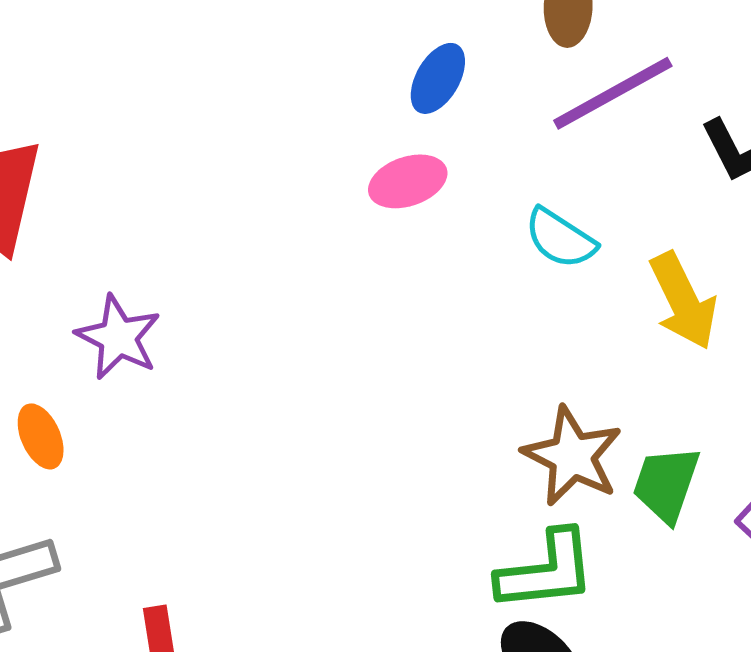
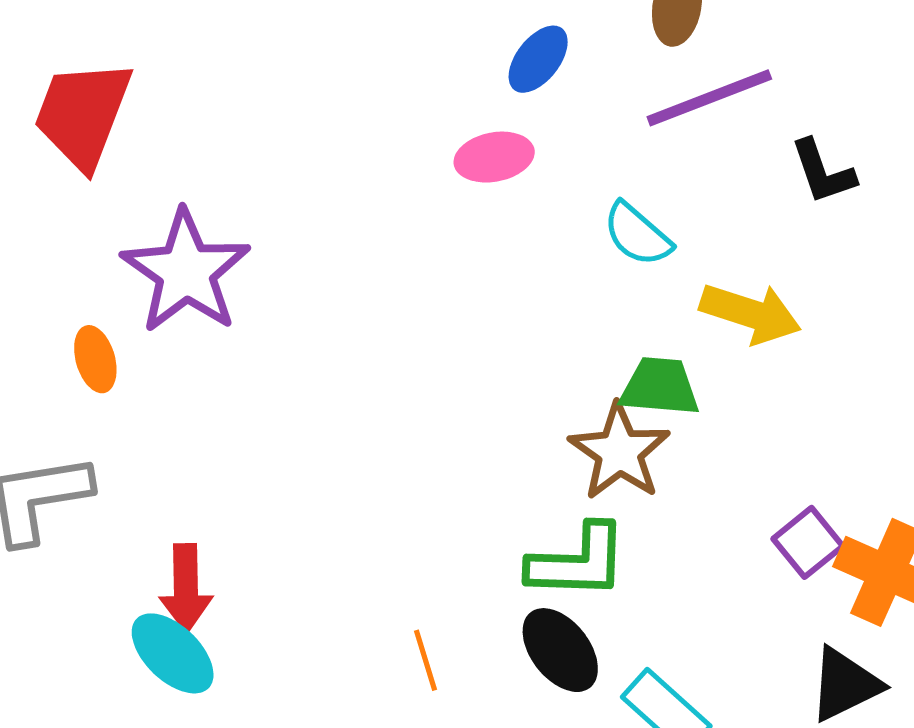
yellow arrow: (683, 301) -> (751, 313), turned -54
purple star: (118, 337) -> (186, 272), size x1.5
green trapezoid: (666, 484) -> (660, 387), moved, turned 68

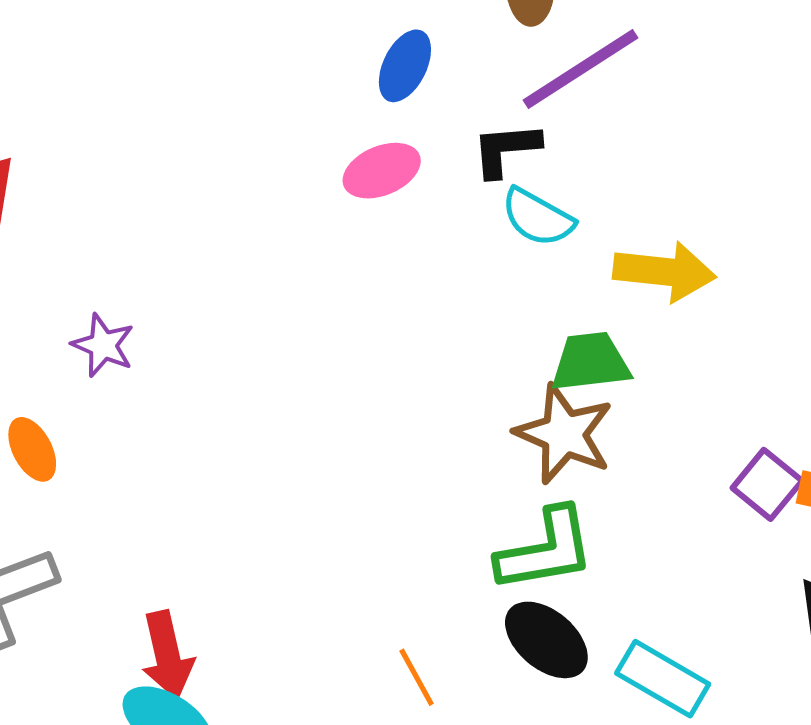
black L-shape: (823, 172) -> (506, 149), moved, turned 116
purple star: (186, 272) -> (103, 345), size x0.5

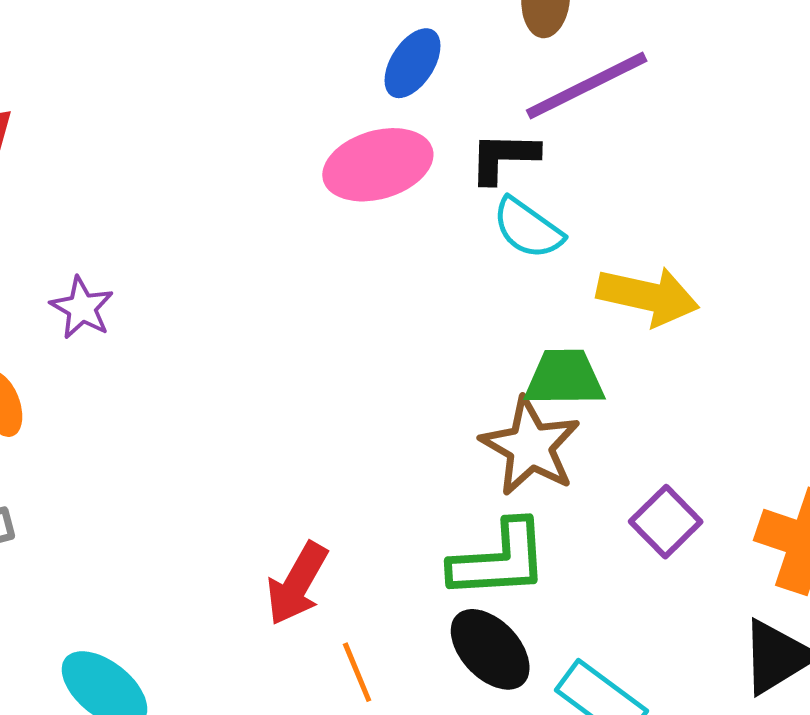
pink ellipse: (382, 171) -> (378, 165), size x1.4
purple square: (767, 484) -> (666, 522), moved
red arrow: (167, 655) -> (297, 584), moved, turned 36

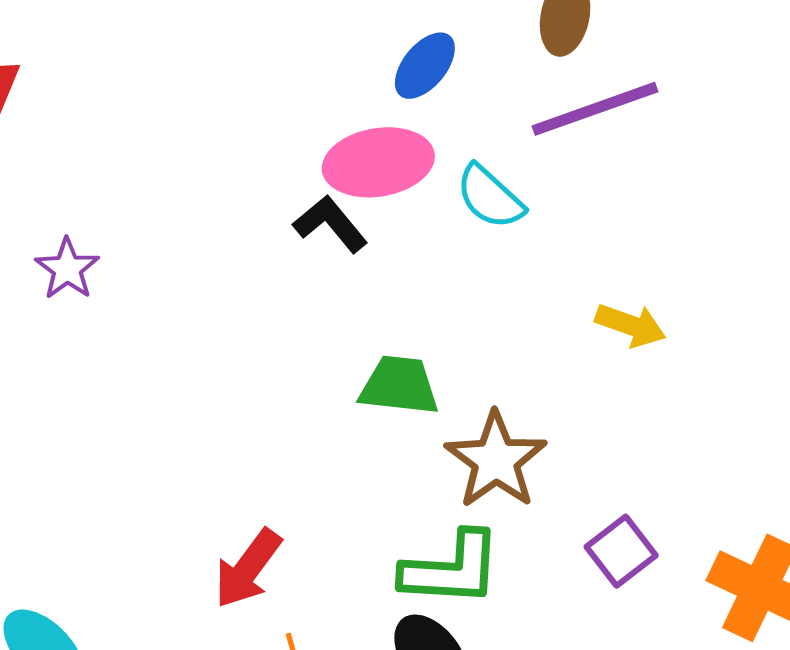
black L-shape: (504, 157) -> (330, 224), moved, turned 42
cyan semicircle: (528, 228) -> (490, 197), moved
yellow arrow: (648, 296) -> (631, 325), size x0.7
green trapezoid: (564, 378) -> (399, 386), moved

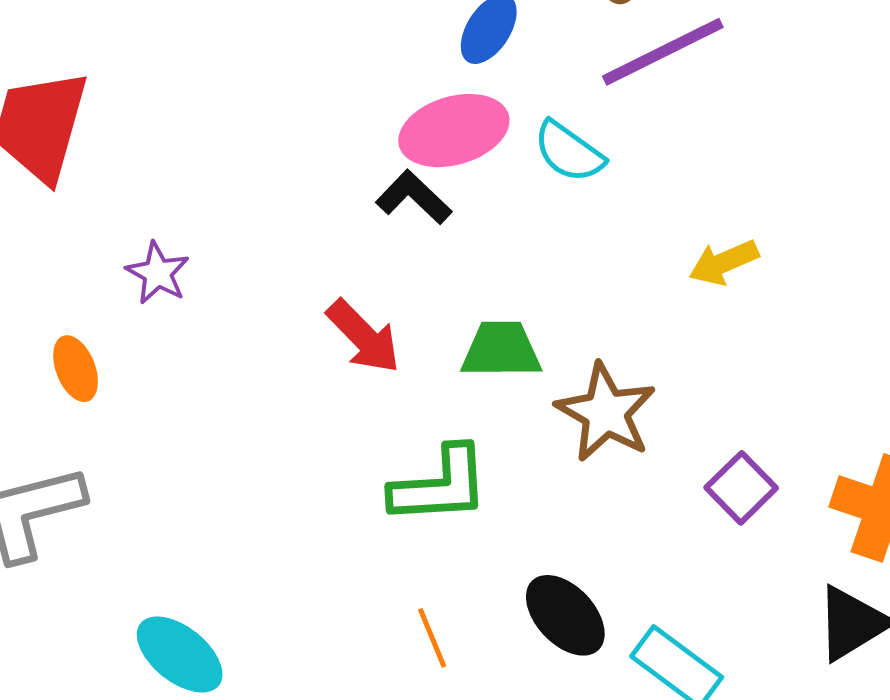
yellow arrow: (631, 325) -> (724, 262), turned 144
red arrow: (248, 569) -> (363, 337), moved, turned -74
green L-shape: (451, 569) -> (440, 485), moved

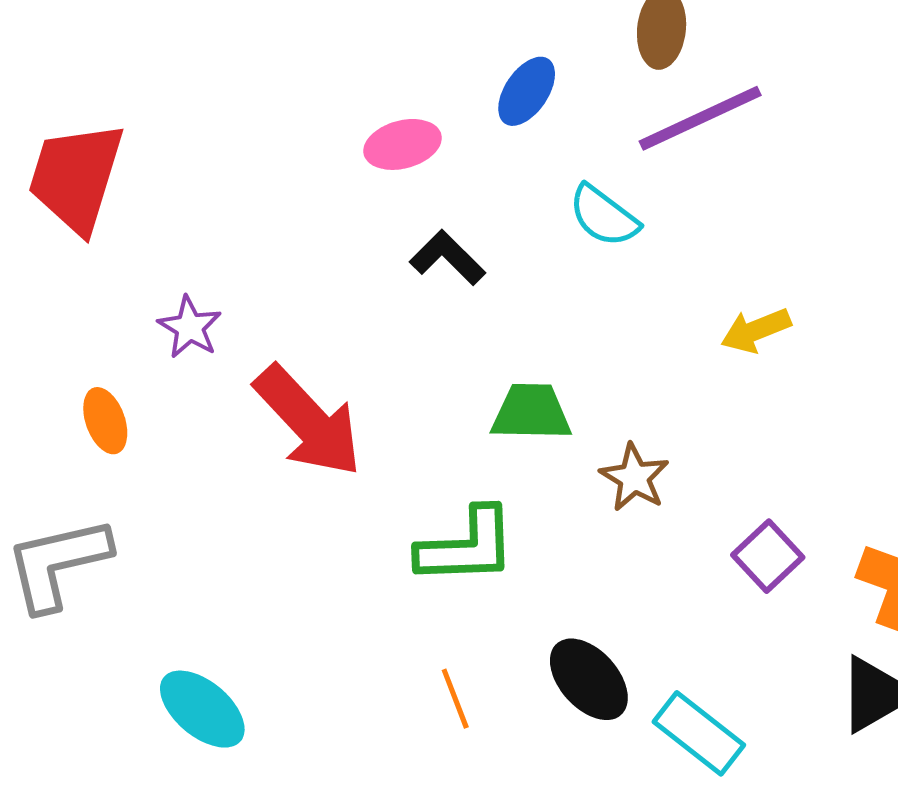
pink ellipse: (454, 131) -> (403, 144), moved, size x0.7
red arrow: (363, 337) -> (308, 421), moved, size x1.5
brown star: (606, 412) -> (634, 477), size x0.7

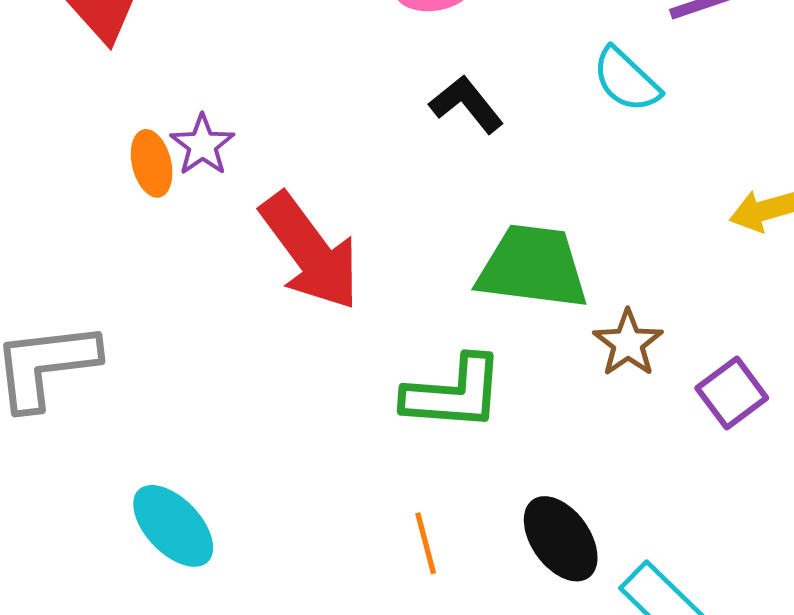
green trapezoid: (531, 412) -> (533, 267), size x1.4
orange ellipse: (105, 421) -> (152, 163), moved
purple square: (768, 556) -> (732, 393), moved

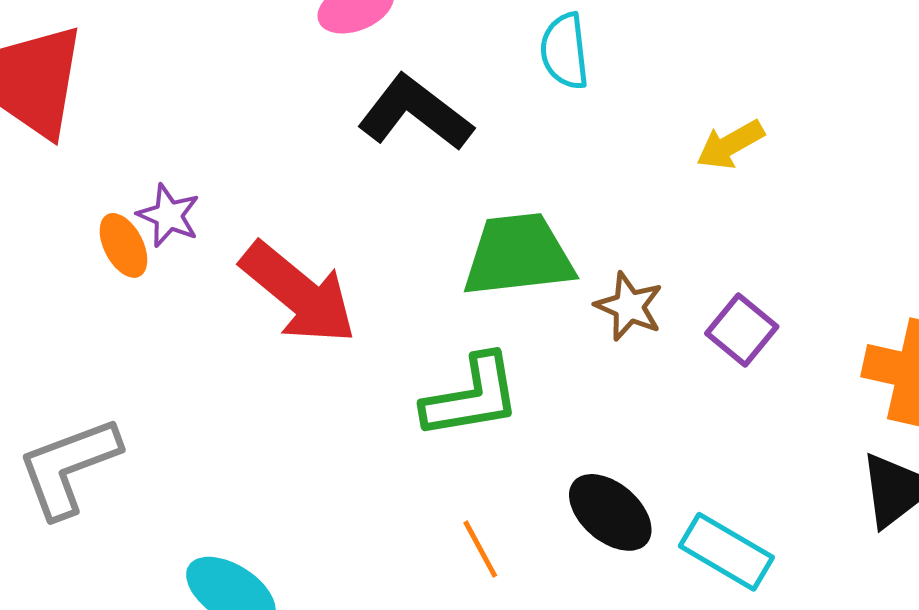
cyan semicircle: (626, 80) -> (565, 51), turned 54
black L-shape: (466, 104) -> (415, 113), size x1.5

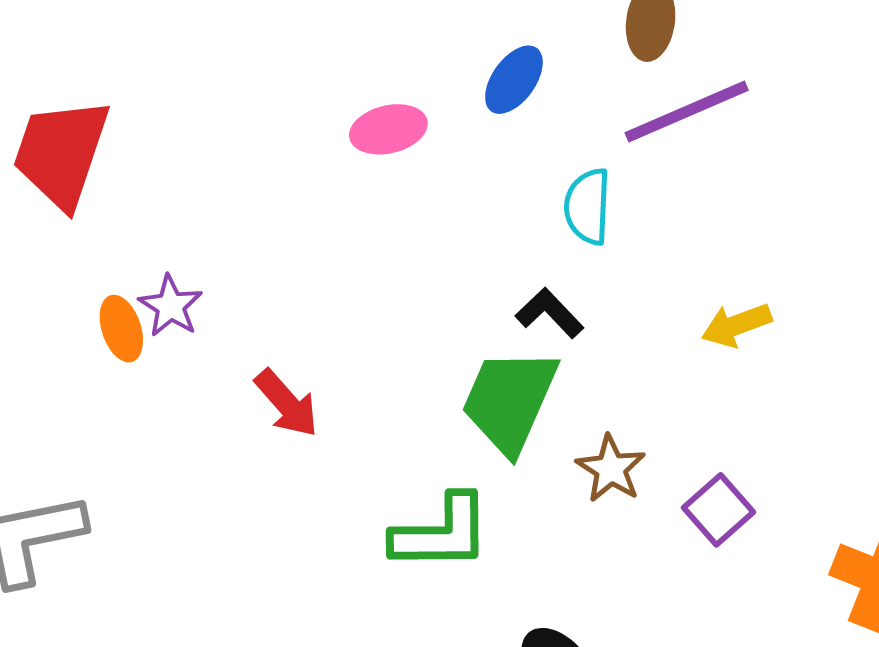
black L-shape: (415, 113) -> (550, 313), moved, size x0.6
green trapezoid: (518, 255) -> (510, 401), turned -69
red arrow: (298, 293) -> (287, 403), size x0.6

